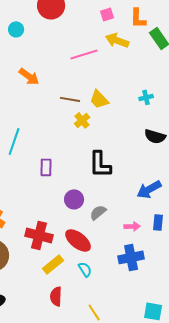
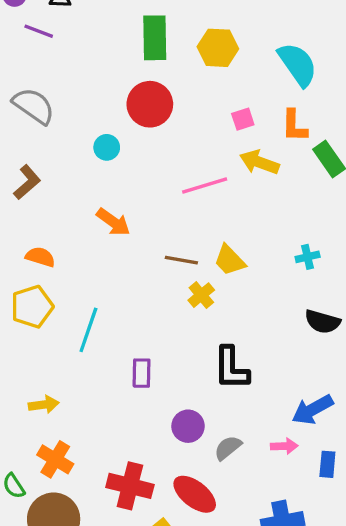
cyan circle: (16, 29) -> (107, 147), moved
pink arrow: (132, 226) -> (284, 446), moved

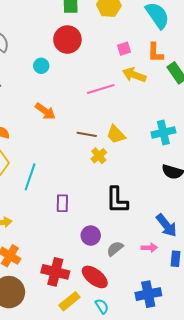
cyan cross: (308, 257) -> (163, 132), size x1.6
blue arrow: (312, 410) -> (166, 225), turned -100

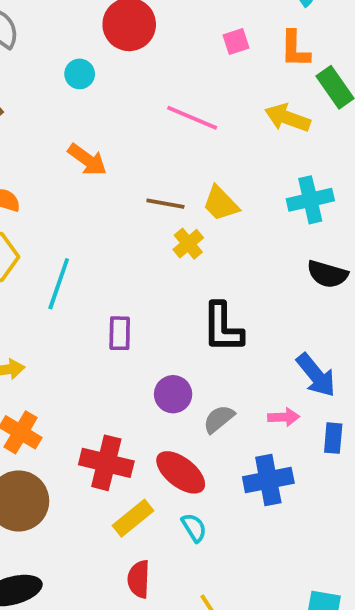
yellow arrow: (134, 75) -> (287, 118), moved
pink line: (101, 89) -> (192, 118), turned 40
blue cross: (148, 294) -> (268, 480), moved

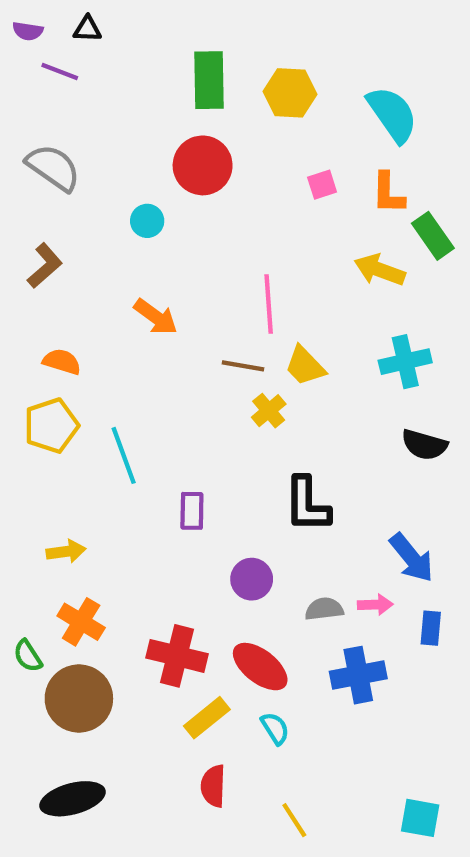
pink line: (192, 118) -> (269, 304), moved, turned 63
cyan line: (59, 284) -> (124, 455), turned -39
gray semicircle: (219, 419) -> (324, 609), moved, turned 32

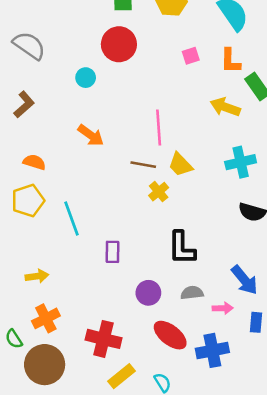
gray semicircle: (324, 609) -> (192, 293), moved
orange cross: (81, 622) -> (46, 318), turned 32
red ellipse: (260, 667) -> (170, 335), moved

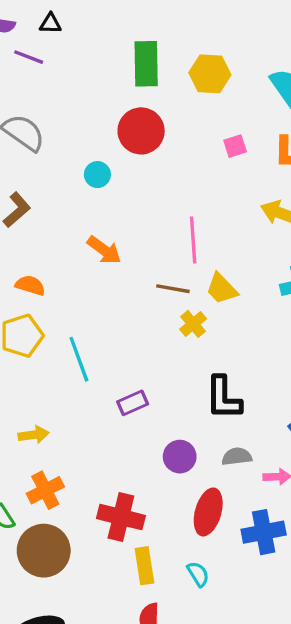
purple rectangle: (113, 252) -> (133, 403), turned 65
red ellipse: (170, 335) -> (208, 512), turned 68
yellow rectangle: (121, 376) -> (144, 566), turned -60

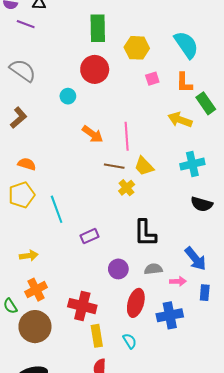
yellow hexagon: (210, 74) -> (137, 48), moved
orange arrow: (104, 250) -> (93, 134), moved

